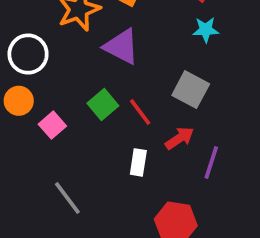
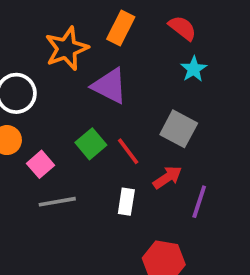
cyan star: (206, 30) -> (194, 69), turned -30
gray line: (67, 198) -> (57, 202), moved, turned -63

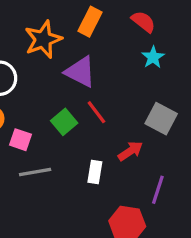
gray square: (179, 129) -> (161, 119), moved
red line: (128, 151) -> (96, 112), moved
pink square: (40, 164) -> (21, 140), turned -30
purple line: (199, 202) -> (158, 190), moved

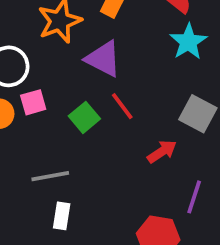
cyan star: (153, 57) -> (188, 42), size x1.4
pink square: (21, 140) -> (33, 102), moved, turned -35
white rectangle: (95, 172) -> (62, 216), moved

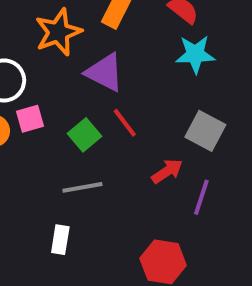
cyan star: (188, 42) -> (195, 54), turned 30
gray line: (50, 176) -> (82, 187), moved
purple line: (194, 197) -> (201, 197), moved

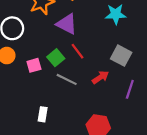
pink square: (30, 119) -> (34, 65), moved
gray line: (82, 187) -> (67, 79), moved, turned 36
purple line: (201, 197) -> (130, 89), moved

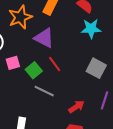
pink square: (34, 65) -> (13, 63), moved
red arrow: (100, 77) -> (76, 107), moved

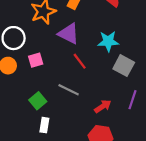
cyan star: (91, 29) -> (108, 41), moved
green square: (34, 70) -> (38, 101), moved

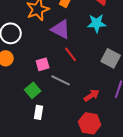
cyan star: (108, 41) -> (97, 23), moved
pink square: (36, 60) -> (43, 64), moved

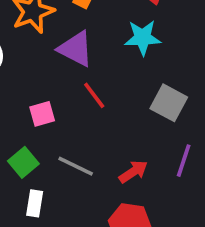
gray line: (61, 80) -> (76, 166), moved

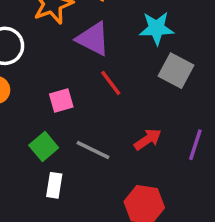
gray square: (169, 103) -> (176, 71), moved
red arrow: (133, 172) -> (148, 139), moved

